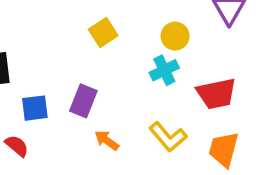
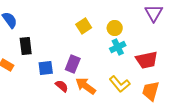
yellow circle: (175, 36) -> (115, 28), moved
orange arrow: (107, 140) -> (86, 86), size x1.5
red semicircle: (17, 146) -> (62, 86), moved

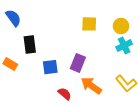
yellow square: (84, 26) -> (89, 24), turned 35
red semicircle: (62, 86) -> (65, 94), moved

